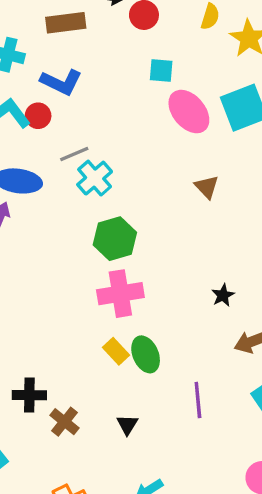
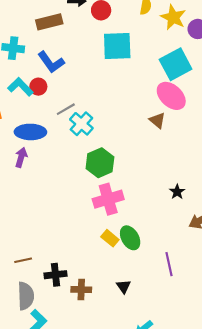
cyan square: (161, 70) -> (117, 46), size x1.8
blue L-shape: (61, 82) -> (51, 62), turned 36
pink ellipse: (189, 112) -> (171, 96), moved
brown cross: (64, 422) -> (81, 290), turned -30

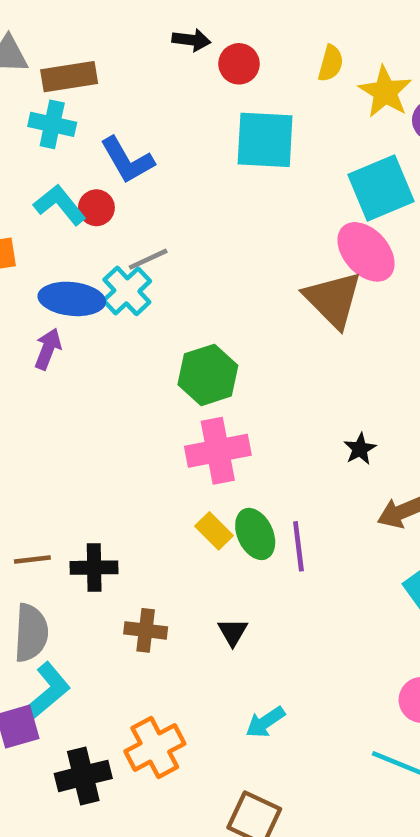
brown rectangle: (49, 22) -> (69, 77), moved
brown triangle: (157, 120) -> (333, 299), size x1.8
cyan cross: (81, 124) -> (127, 291), moved
purple line: (169, 264) -> (298, 546), moved
black cross: (56, 275) -> (94, 568), moved

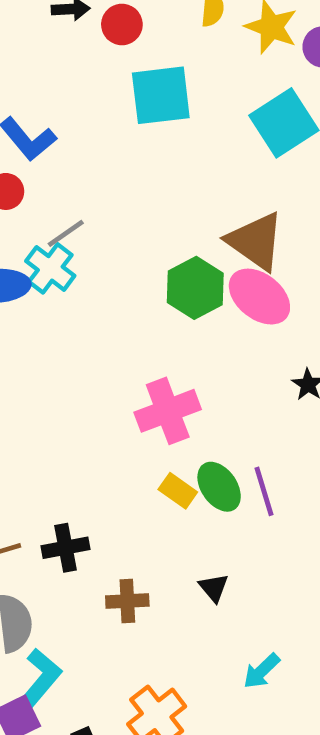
pink ellipse: (366, 252) -> (259, 297), moved
green hexagon: (208, 375) -> (195, 288), moved

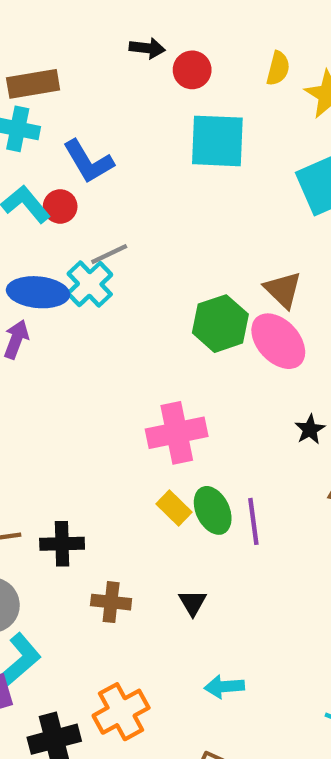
brown triangle: (256, 241) -> (283, 290), size x0.7
cyan arrow: (262, 671) -> (224, 687), turned 30

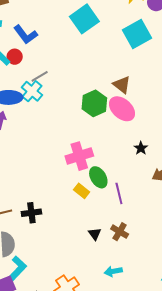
cyan square: (217, 141) -> (84, 19), turned -32
green ellipse: (213, 510) -> (98, 177), moved
brown cross: (111, 602) -> (120, 232), moved, turned 30

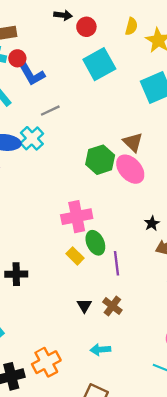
red circle: (15, 57) -> (17, 58), moved
gray line: (40, 76) -> (50, 111), moved
black star: (141, 148) -> (152, 223), moved

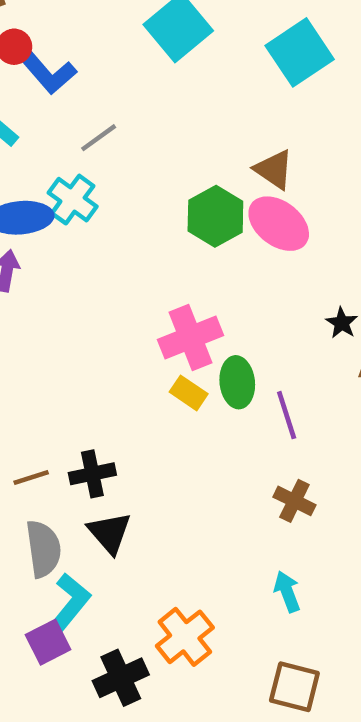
green ellipse: (95, 243) -> (237, 382), turned 30
yellow rectangle: (75, 256) -> (189, 393), moved
black triangle: (84, 306) -> (110, 533), moved, size x1.5
cyan arrow: (100, 350) -> (287, 592), turned 84

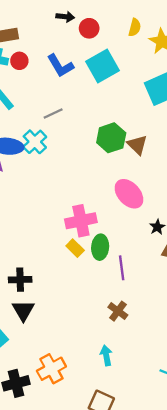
blue L-shape: (48, 73) -> (60, 66), moved
green hexagon: (215, 216) -> (111, 138), moved
pink ellipse: (279, 224) -> (129, 194), moved

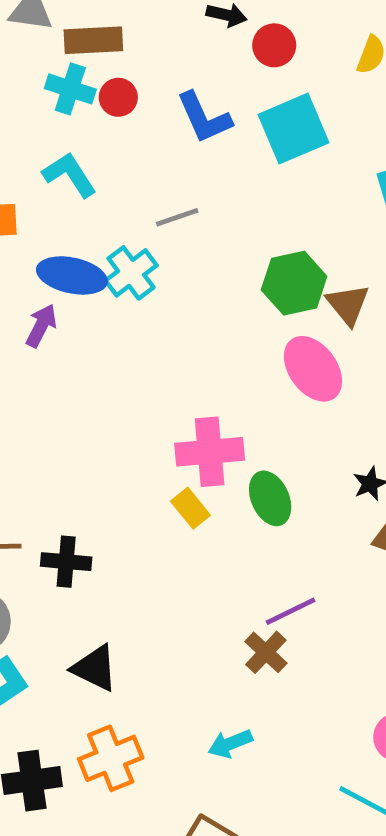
pink ellipse: (129, 194) -> (313, 369), moved
green ellipse: (100, 247) -> (270, 498), moved, turned -35
purple line: (122, 268) -> (291, 611), moved, turned 65
black triangle: (23, 310) -> (95, 668), moved, turned -40
cyan arrow: (106, 355) -> (230, 744), turned -108

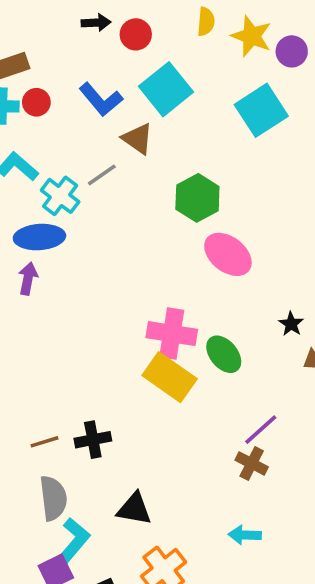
cyan cross: (131, 273) -> (60, 196), moved
brown triangle: (348, 304) -> (138, 139), moved
pink cross: (210, 452) -> (172, 334), turned 30
yellow rectangle: (190, 508) -> (170, 377), size x1.8
cyan arrow: (230, 744) -> (245, 535), turned 40

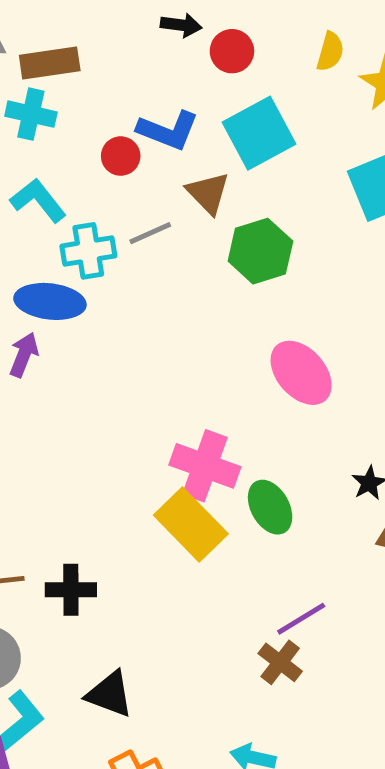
blue L-shape: (101, 99) -> (168, 130), turned -39
red circle: (36, 102) -> (121, 156), moved
cyan cross: (60, 196) -> (88, 251), turned 33
green hexagon: (197, 198) -> (260, 251), moved

